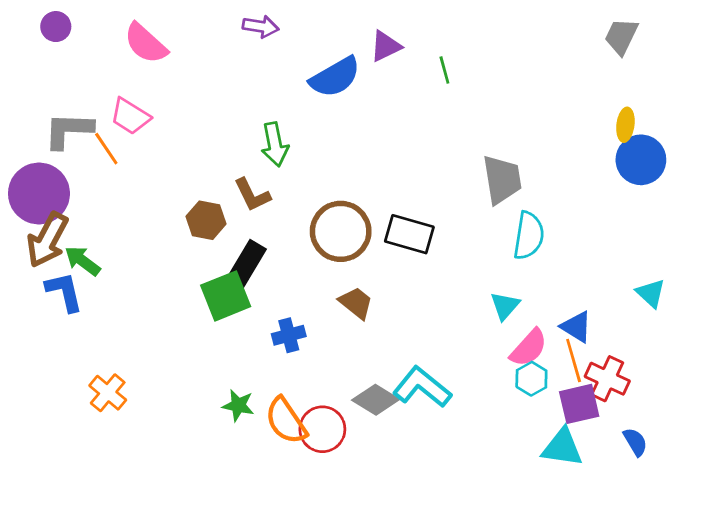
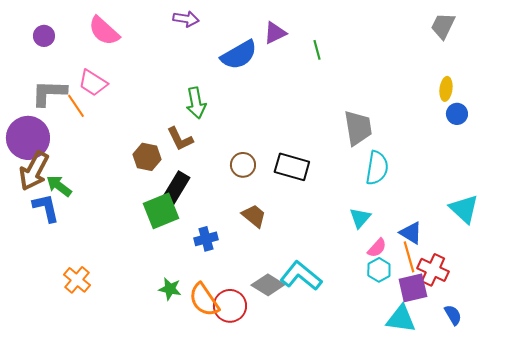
purple circle: (56, 27) -> (44, 36), moved
blue circle: (641, 160) -> (457, 114), size x0.6
brown circle: (341, 231) -> (243, 165), size x0.6
cyan triangle: (651, 293) -> (464, 209), size x1.4
pink semicircle: (529, 348) -> (377, 248), size x0.7

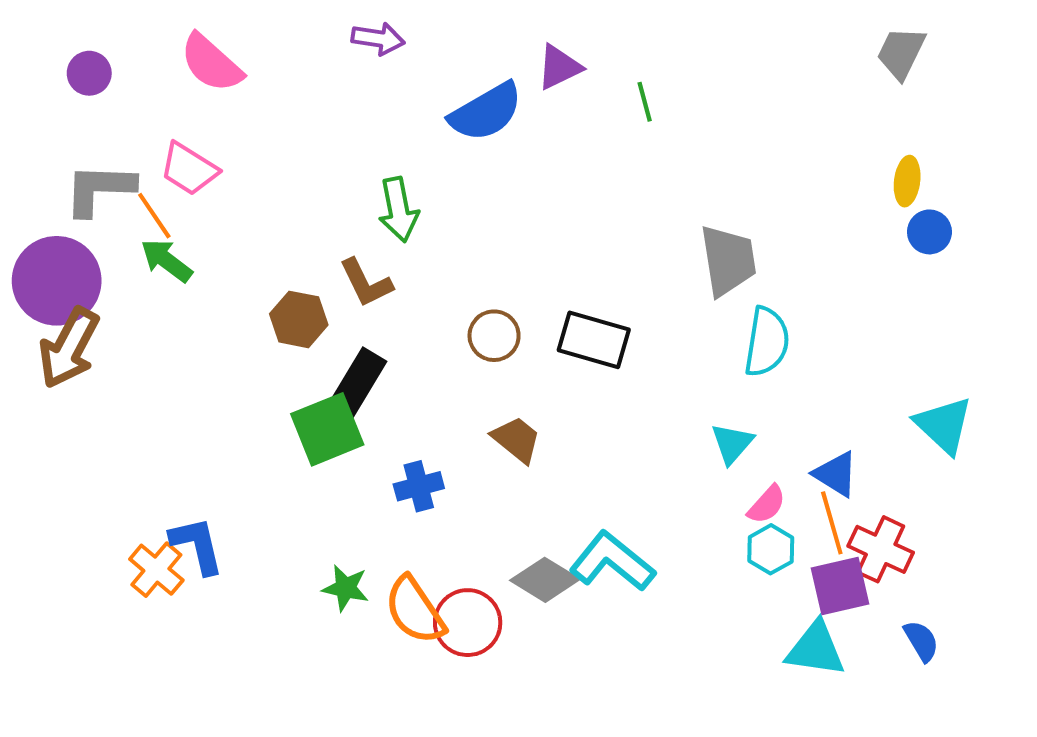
green arrow: (59, 186) -> (166, 260), moved
blue L-shape: (46, 208) -> (197, 545), moved

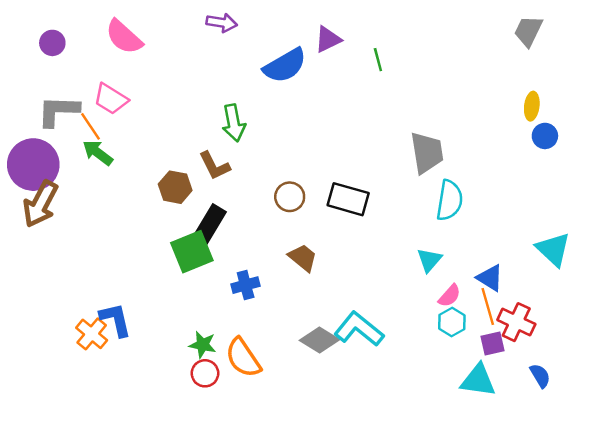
purple square: (840, 586) -> (492, 343), size x0.7
red circle: (468, 623) -> (205, 373), moved, size x0.7

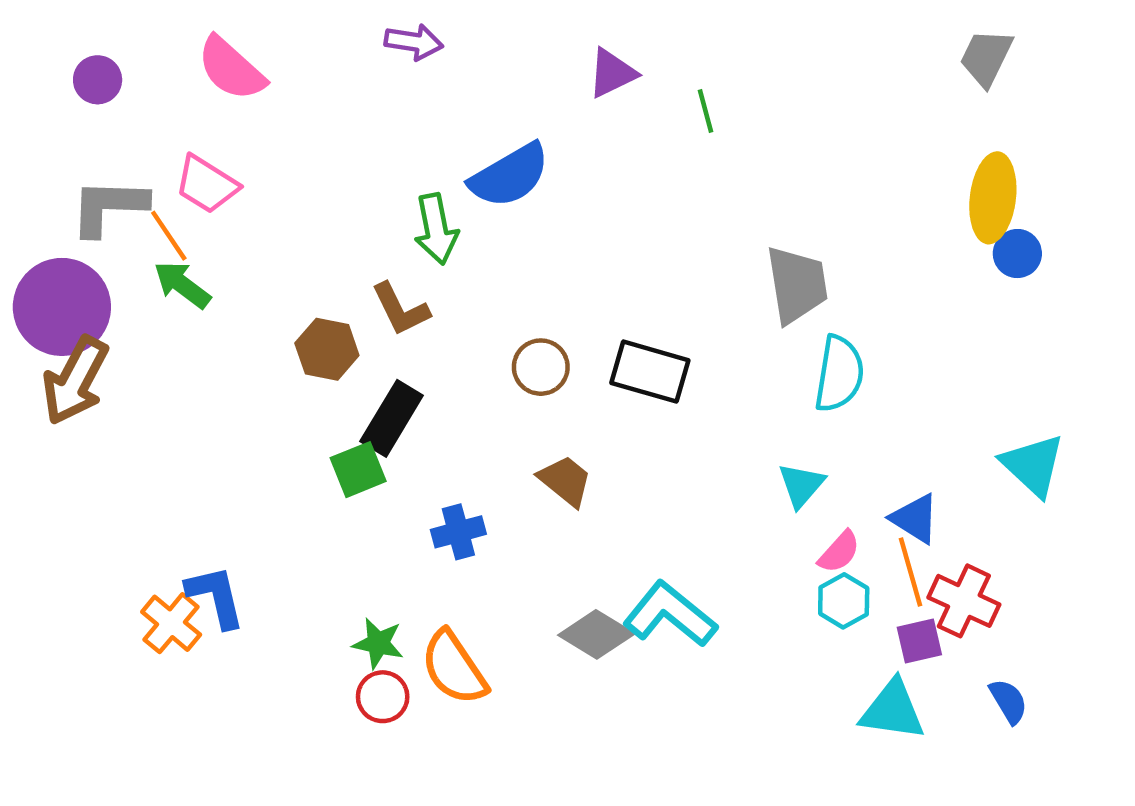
blue semicircle: (285, 66) -> (510, 176), moved
yellow ellipse: (532, 106) -> (993, 198), size x1.6
green square: (192, 252) -> (358, 470), size x0.7

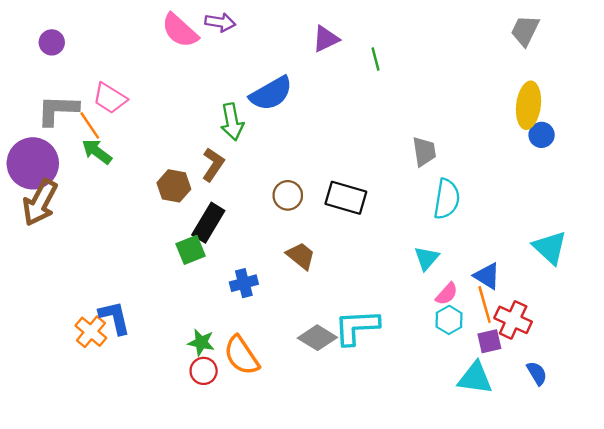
pink semicircle: (231, 69) -> (180, 31), moved
gray trapezoid: (797, 285) -> (424, 152), size x0.7
brown L-shape: (400, 309) -> (213, 165), turned -120
cyan L-shape: (670, 614) -> (357, 327), turned -42

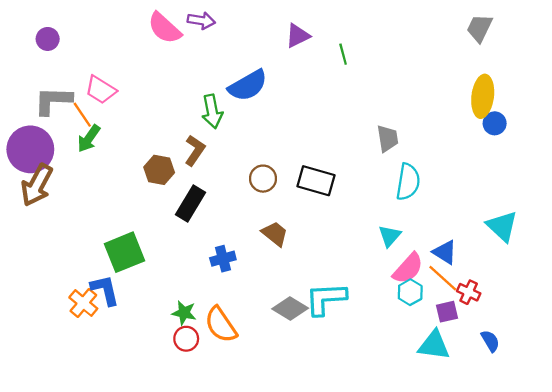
green arrow: (97, 152) -> (89, 139), turned -92
green square: (191, 250) -> (124, 252), moved, size x1.5
pink semicircle: (447, 294) -> (408, 268), size x1.5
orange line: (485, 304) -> (443, 278), turned -32
red cross: (513, 320) -> (469, 292), size x0.7

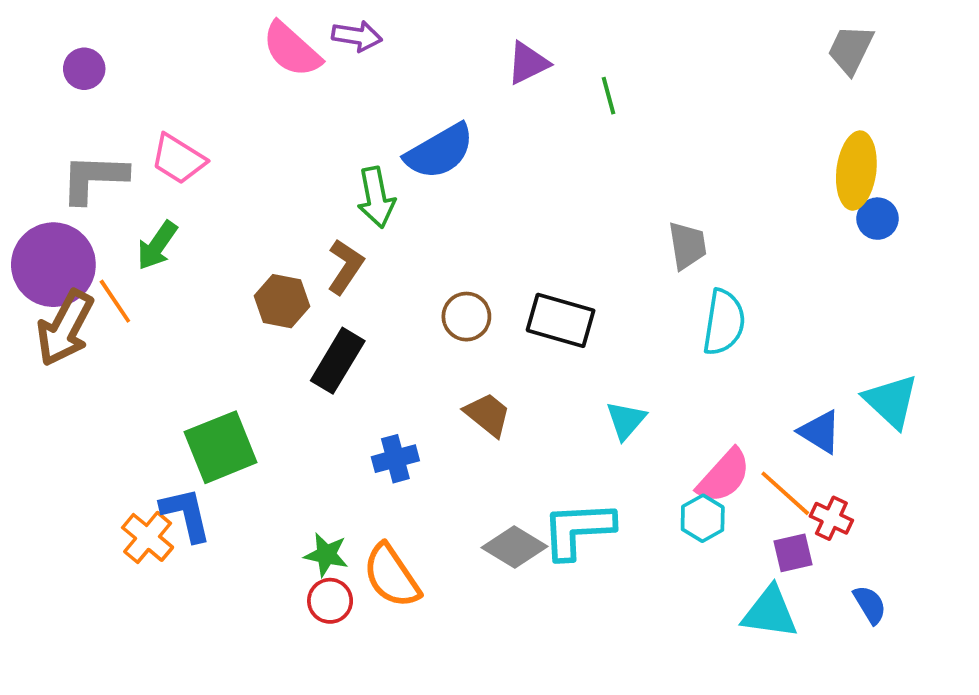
orange line: (82, 115) -> (115, 301), moved
cyan triangle: (390, 236) -> (626, 420), moved
blue triangle: (445, 252) -> (820, 432), moved
cyan hexagon: (410, 292) -> (703, 518), moved

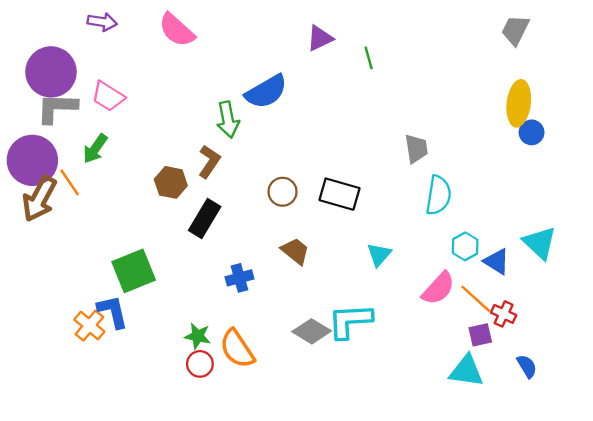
purple arrow: (357, 36) -> (102, 22), moved
purple circle: (84, 69) -> (51, 72), moved, size x2.0
cyan hexagon: (703, 518) -> (465, 246), moved

